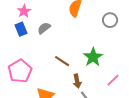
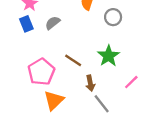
gray circle: (110, 20) -> (113, 17), moved
pink pentagon: (20, 71) -> (41, 72), moved

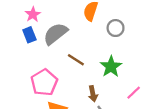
gray semicircle: (53, 23) -> (55, 34), size x1.6
brown line: (73, 60) -> (76, 60), moved

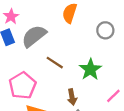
gray circle: (116, 28) -> (105, 30), moved

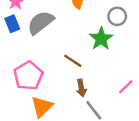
brown line: (55, 63) -> (73, 61), moved
green star: (90, 69) -> (101, 39), moved

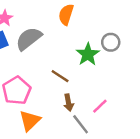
gray circle: (117, 16) -> (111, 42), moved
pink line: (126, 87) -> (100, 106), moved

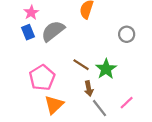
green star: (88, 54) -> (106, 69), moved
pink line: (100, 106) -> (127, 103), moved

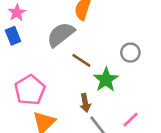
gray semicircle: (53, 31) -> (61, 35), moved
gray circle: (127, 34) -> (130, 53), moved
brown line: (81, 65) -> (81, 60), moved

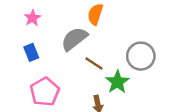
blue rectangle: (13, 36) -> (31, 52), moved
gray circle: (130, 53) -> (141, 56), size x1.5

